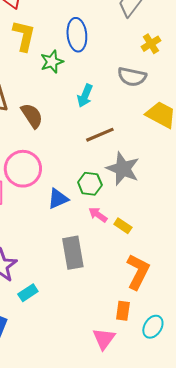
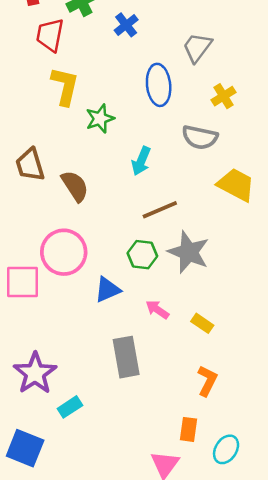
blue ellipse: (77, 35) -> (159, 85), moved
green hexagon: (90, 184) -> (142, 255), moved
yellow rectangle: (123, 226) -> (202, 323), moved
orange L-shape: (138, 272) -> (207, 381), size x0.7

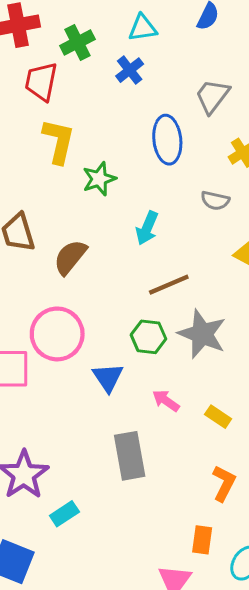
gray semicircle: (200, 137) -> (215, 201), size x0.7
brown semicircle: (75, 186) -> (70, 257), turned -108
blue triangle: (107, 290) -> (108, 377), turned -40

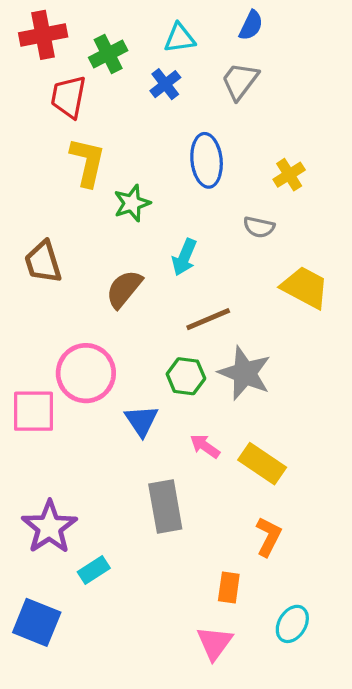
gray trapezoid: (212, 96) -> (240, 81), moved
brown semicircle: (70, 257) -> (124, 289), moved
yellow rectangle: (218, 417) -> (262, 464), size x1.6
orange rectangle: (202, 540) -> (229, 587), moved

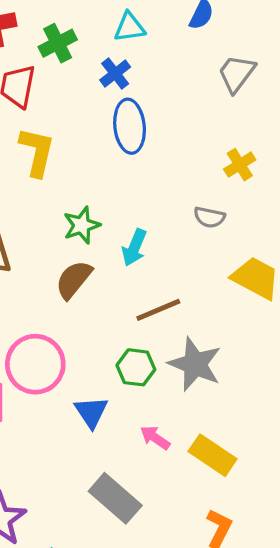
gray trapezoid: (240, 81) -> (237, 74), moved
blue ellipse: (207, 160) -> (130, 126), moved
green star: (132, 203) -> (82, 225), moved
gray rectangle: (165, 506) -> (115, 498), turned -39

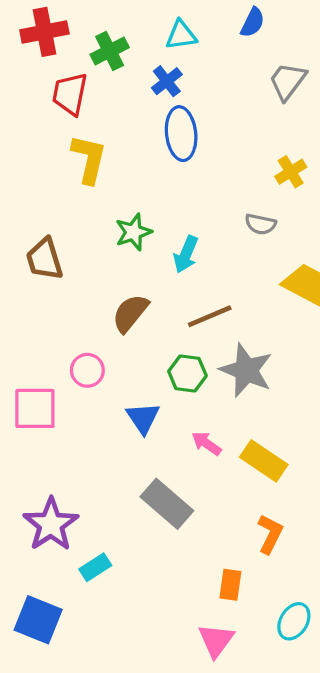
brown semicircle: (74, 280) -> (130, 313), moved
pink circle: (35, 364) -> (87, 370), size x0.6

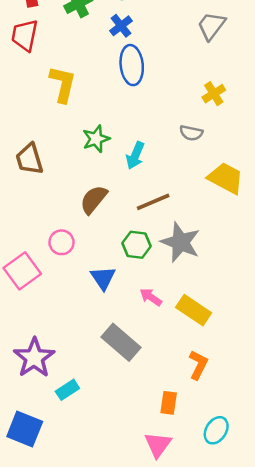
red trapezoid: (70, 94) -> (25, 35), moved
pink square: (35, 408) -> (22, 271), turned -36

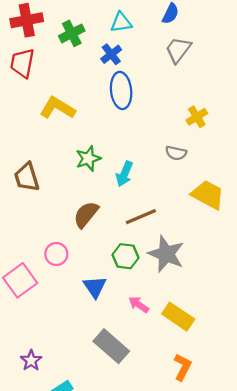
gray trapezoid: (211, 26) -> (178, 50), moved
yellow L-shape: (63, 84) -> (57, 108), turned -72
purple star: (34, 358) -> (31, 360), size x0.6

